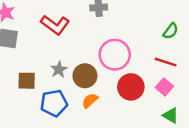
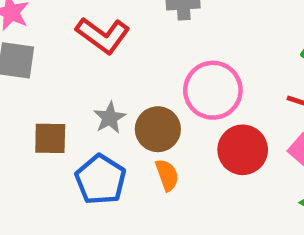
orange semicircle: (90, 101) -> (167, 175), turned 112
blue pentagon: (54, 103) -> (101, 180), turned -30

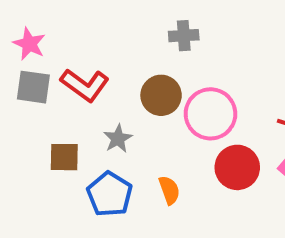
red L-shape: (103, 35) -> (85, 85), moved
brown circle: (158, 129) -> (161, 95), moved

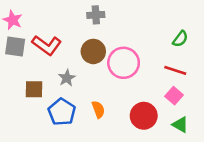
gray cross: (184, 36) -> (96, 15), moved
red circle: (237, 167) -> (144, 116), moved

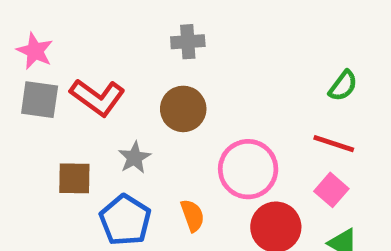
pink circle: (124, 63) -> (248, 169), moved

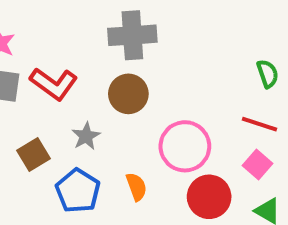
gray cross: (188, 42) -> (132, 35), size x1.6
green semicircle: (343, 86) -> (268, 74), turned -56
brown square: (74, 178) -> (33, 154), turned -32

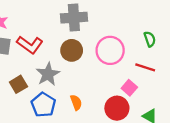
gray star: (86, 136) -> (48, 74), size x1.5
pink circle: (185, 146) -> (110, 50), moved
pink square: (258, 164) -> (129, 88), moved

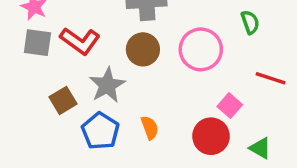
green semicircle: (150, 39) -> (250, 22), moved
red line: (145, 67) -> (271, 78), moved

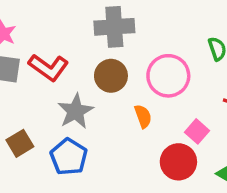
brown square: (63, 100) -> (20, 143), moved
orange semicircle: (150, 128) -> (143, 116), moved

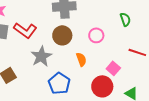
pink circle: (168, 76) -> (96, 35), size x0.6
blue pentagon: (69, 157) -> (59, 83), moved

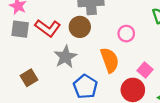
brown circle: (62, 35) -> (80, 27), moved
orange semicircle: (81, 59) -> (110, 60), size x1.6

